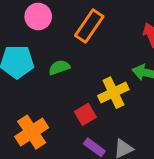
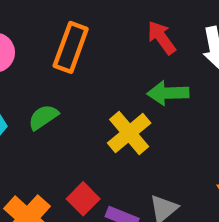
red square: (85, 114) -> (83, 199), moved

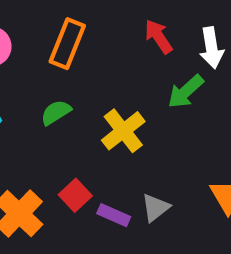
green arrow: (168, 93) -> (186, 91), moved, turned -42
green semicircle: (43, 117) -> (56, 112), moved

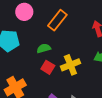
red square: (75, 195) -> (48, 67), moved, turned -32

